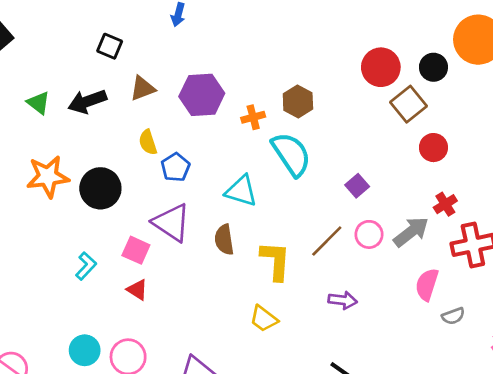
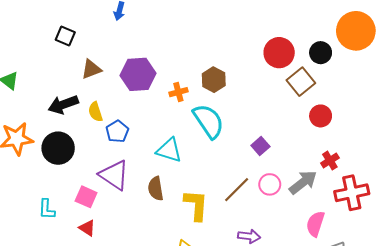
black arrow: (87, 101) -> (63, 105), moved
cyan L-shape: (86, 266) -> (47, 209), turned 140

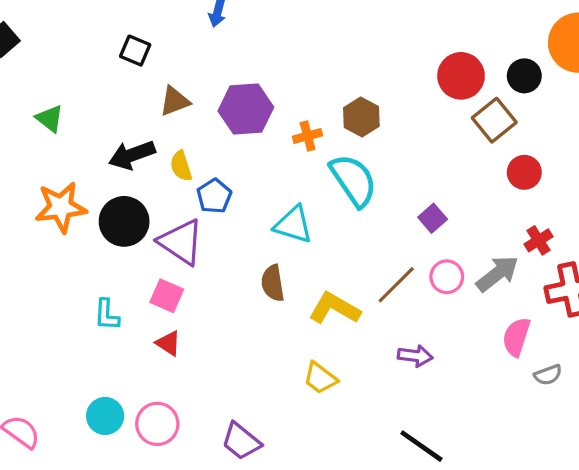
purple triangle: (114, 175) -> (181, 242), moved
yellow L-shape: (196, 205) -> (334, 308), turned -64

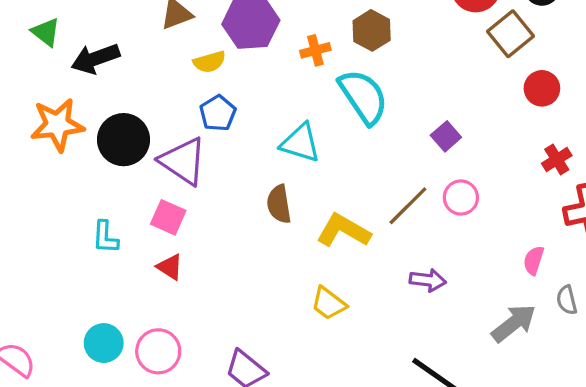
black arrow: (132, 155) -> (95, 59), moved
yellow semicircle: (181, 166) -> (209, 62), moved, turned -88
gray arrow: (497, 274) -> (514, 323), moved
pink semicircle: (516, 337) -> (534, 260), size x0.7
gray semicircle: (548, 375) -> (567, 300), turned 96

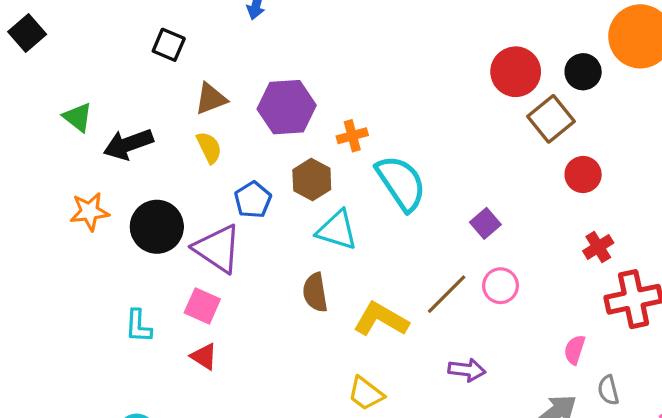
brown hexagon: (372, 30) -> (312, 180), moved
yellow semicircle: (209, 62) -> (209, 148), moved, turned -100
orange star: (57, 125) -> (89, 212), size x0.7

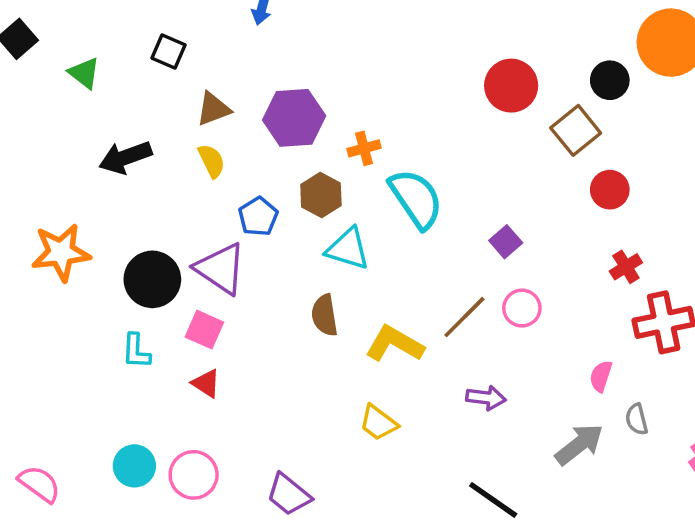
red circle: (516, 72) -> (511, 86), moved
green triangle: (78, 117) -> (84, 73), moved
orange star: (89, 212) -> (61, 252), moved, size x1.4
black circle: (157, 227) -> (152, 279), moved

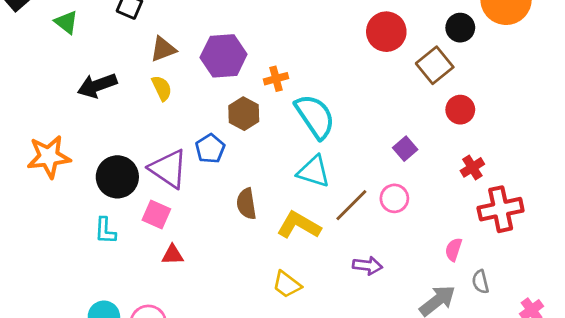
blue pentagon: (258, 217) -> (210, 149), moved
purple square: (506, 242) -> (405, 149), moved
cyan triangle: (348, 249) -> (314, 171), moved
red triangle: (206, 383) -> (172, 255), moved, turned -35

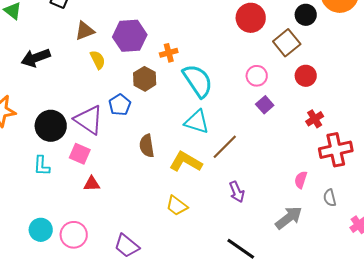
yellow semicircle: (162, 88) -> (98, 60), moved
pink circle: (394, 198) -> (257, 76), moved
purple arrow: (367, 266) -> (237, 192), turned 60
gray semicircle: (480, 282) -> (330, 198), moved

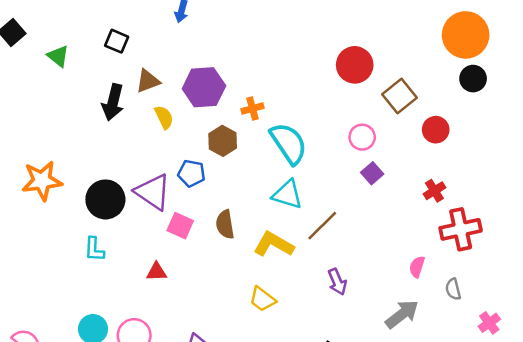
black circle: (306, 15) -> (473, 79), moved
black arrow: (36, 58) -> (113, 102), moved, turned -56
red circle: (306, 76) -> (436, 130), moved
blue pentagon: (120, 105) -> (191, 173), turned -30
pink square: (80, 154) -> (180, 226), moved

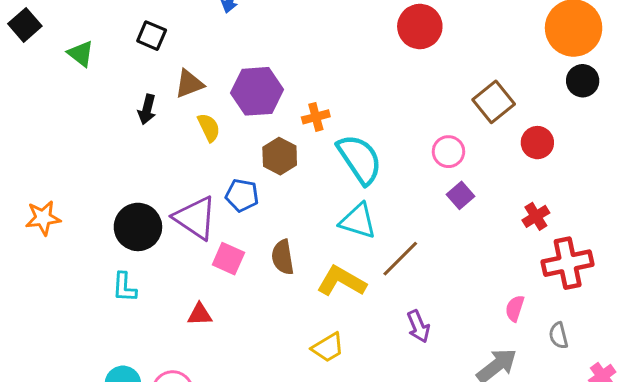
red circle: (355, 65) -> (420, 26), moved
black arrow: (113, 102) -> (147, 109), size x0.7
orange star: (42, 181) -> (43, 218), moved, size x0.7
yellow trapezoid: (262, 299) -> (328, 348), turned -68

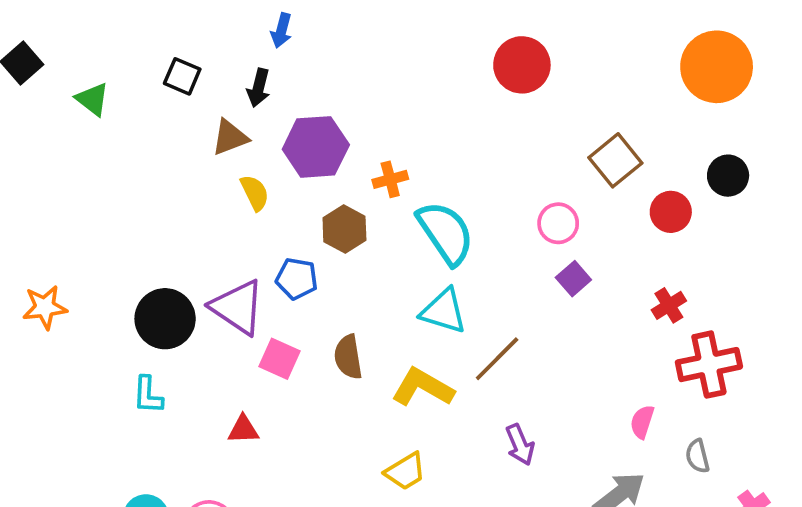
black circle: (583, 81) -> (728, 176), moved
black arrow: (147, 109) -> (259, 88), moved

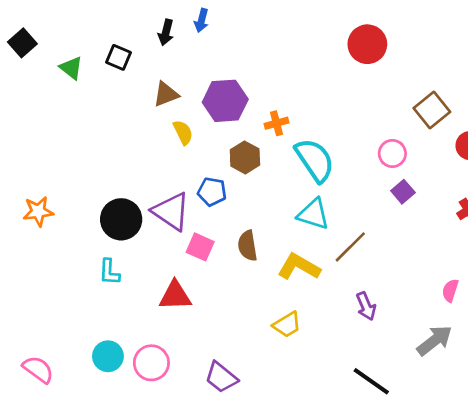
black square: (182, 76) -> (118, 57), moved
black arrow: (259, 88) -> (166, 32), moved
red triangle: (243, 429) -> (175, 296), size x1.5

